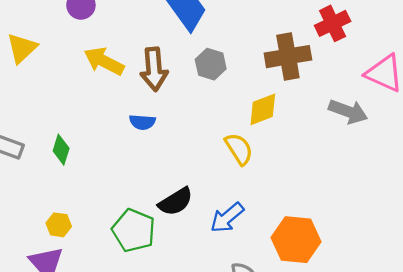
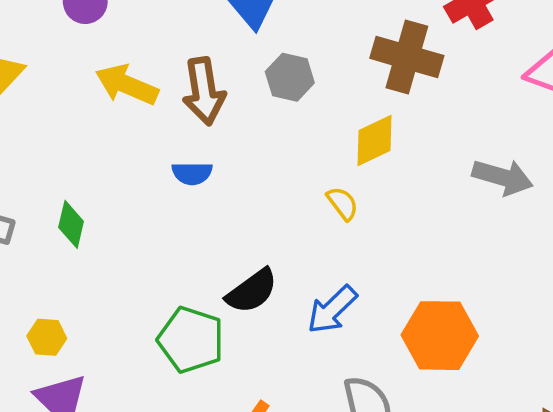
brown cross: (288, 57) -> (407, 57), turned 30
gray arrow: (348, 112) -> (503, 177), moved
yellow semicircle: (239, 149) -> (343, 203), size x0.7
yellow hexagon: (59, 225) -> (47, 337), moved

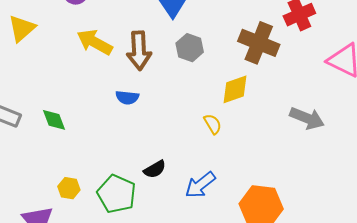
green diamond: (71, 224) -> (54, 120), turned -40
black semicircle: (252, 291) -> (155, 169), size x0.7
yellow hexagon: (47, 337) -> (69, 188), moved

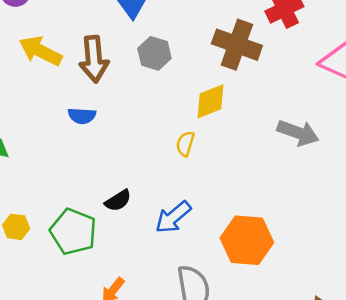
yellow semicircle: (213, 124) -> (185, 144), turned -130

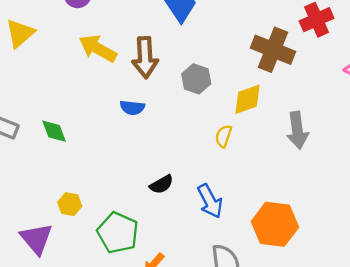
gray hexagon: (154, 53) -> (196, 79), moved
gray arrow: (298, 133) -> (297, 130), moved, turned 60
blue arrow: (173, 217) -> (210, 201), turned -80
green pentagon: (73, 232) -> (118, 233), moved

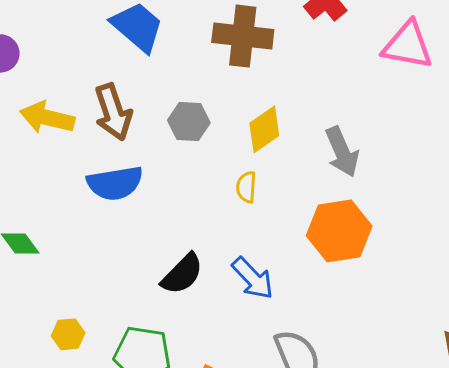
brown cross: (273, 50) -> (243, 36), moved
blue semicircle: (132, 108) -> (115, 183), size x1.6
black semicircle: (161, 184) -> (182, 274), size x1.4
orange hexagon: (275, 224) -> (339, 231), moved

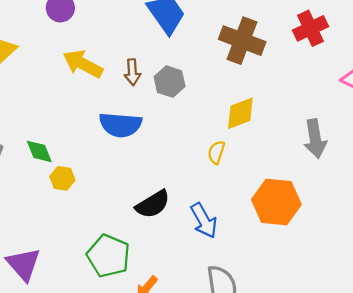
brown arrow: (113, 112) -> (132, 72), size x0.6
gray hexagon: (189, 121) -> (170, 82), moved
gray arrow: (342, 152) -> (315, 139), moved
yellow hexagon: (68, 334) -> (62, 178), moved

